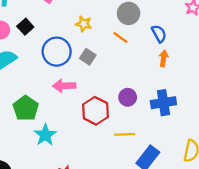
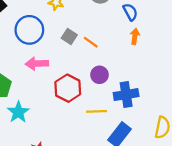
orange line: (120, 37) -> (91, 42), moved
gray square: (88, 57) -> (69, 36), moved
blue cross: (163, 103) -> (126, 95), moved

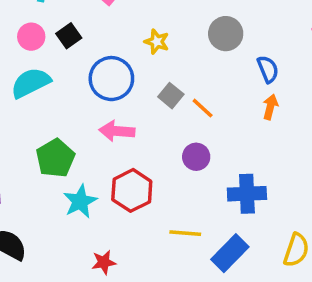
purple circle: (99, 75) -> (196, 157), moved
red hexagon: (68, 88) -> (132, 190), moved
yellow line: (96, 111) -> (185, 233), moved

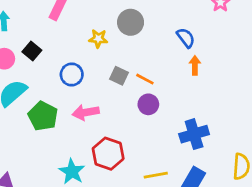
gray circle: (226, 34) -> (131, 22), moved
blue circle: (111, 79) -> (72, 75), size x0.7
purple circle: (196, 157) -> (148, 104), moved
green pentagon: (55, 158) -> (43, 116), moved

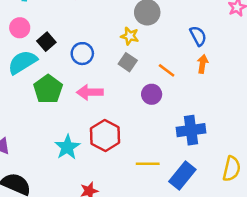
yellow star: (98, 39) -> (130, 36), moved
black square: (32, 51) -> (46, 42), moved
orange line: (145, 79) -> (167, 70), moved

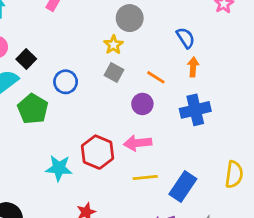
yellow star: (130, 36) -> (113, 45), turned 30
blue circle: (82, 54) -> (66, 82), moved
pink arrow: (90, 92) -> (138, 143), moved
blue cross: (191, 130) -> (195, 110), moved
cyan star: (67, 147) -> (59, 168), turned -30

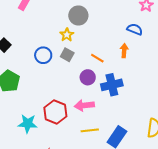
blue semicircle: (186, 38) -> (135, 29), moved, turned -35
blue circle: (66, 82) -> (43, 55), moved
blue cross: (195, 110) -> (112, 85), moved

